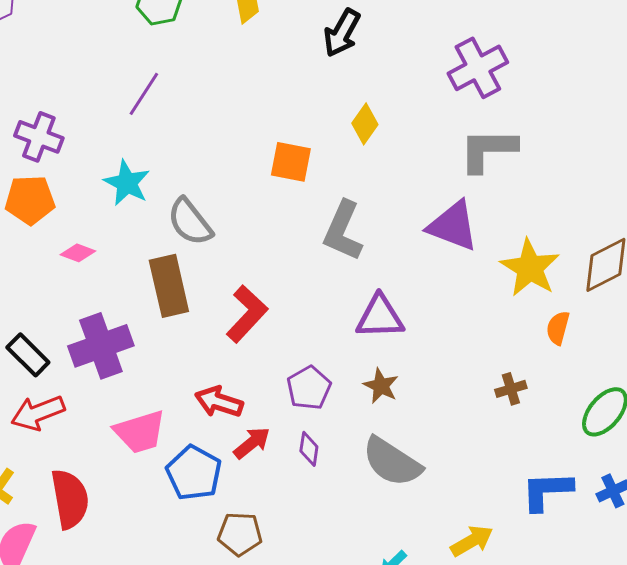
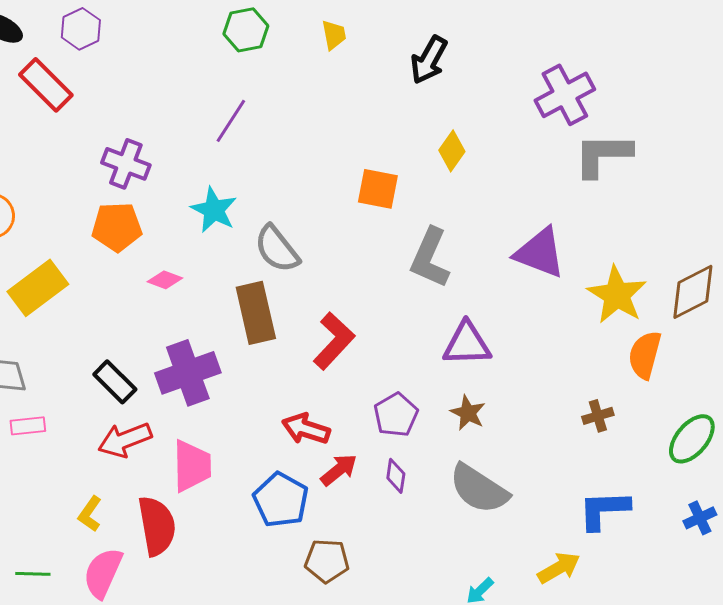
gray L-shape: (488, 150) -> (603, 155), moved
orange semicircle: (558, 328) -> (645, 355), size x1.4
pink trapezoid: (140, 432) -> (192, 466), moved, turned -74
blue L-shape: (547, 491) -> (604, 510), moved

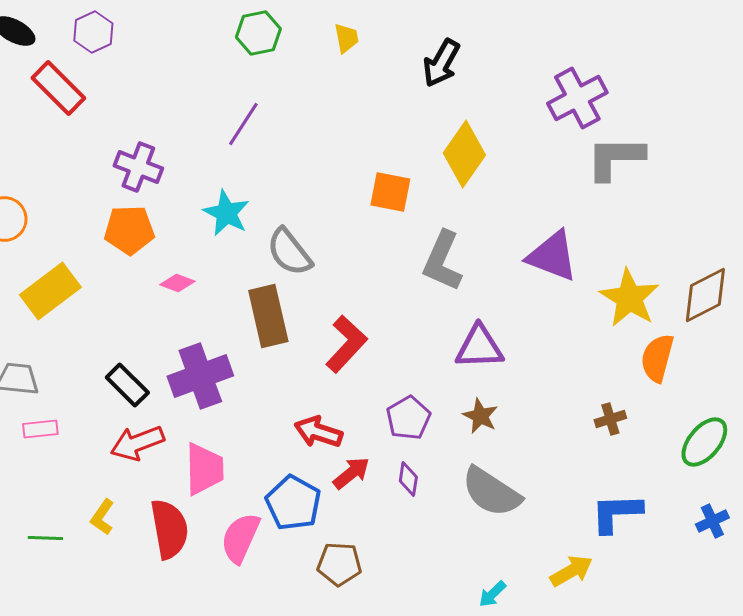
yellow diamond: (452, 151) -> (464, 154), size x1.6
pink semicircle: (103, 573) -> (240, 538), moved
green line: (33, 574) -> (45, 538), moved

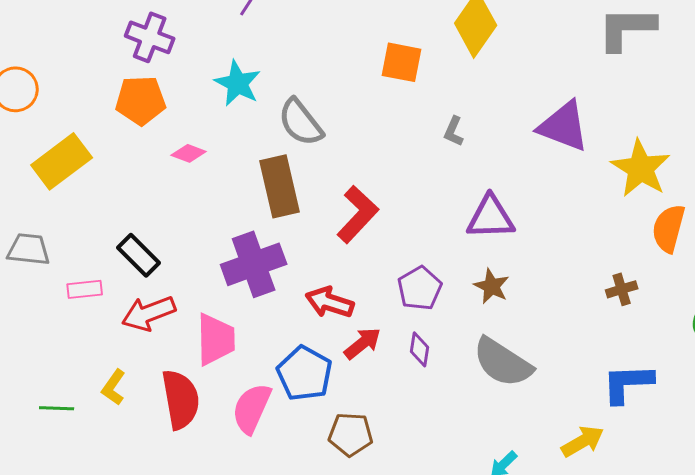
gray L-shape: (442, 261) -> (454, 131), size x0.5
purple cross: (200, 376) -> (254, 264), moved
pink rectangle: (40, 429) -> (85, 289), moved

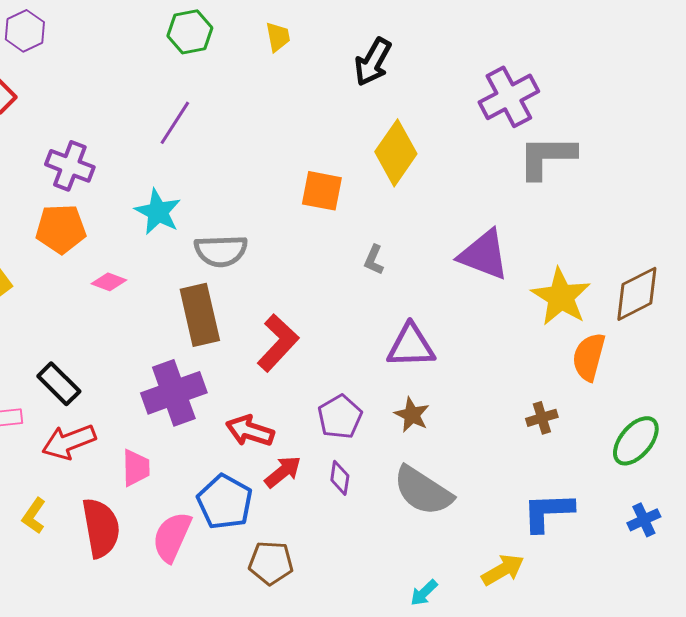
gray semicircle: (301, 122) -> (221, 251), turned -54
pink trapezoid: (216, 339) -> (136, 468), size x0.7

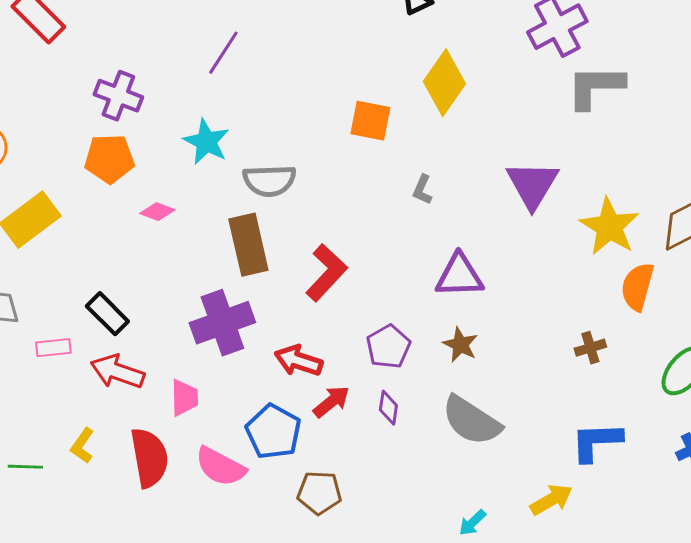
purple triangle: (484, 255) -> (532, 185), turned 40
red arrow: (69, 442) -> (117, 372), turned 40
pink semicircle: (172, 537) -> (220, 467), turned -86

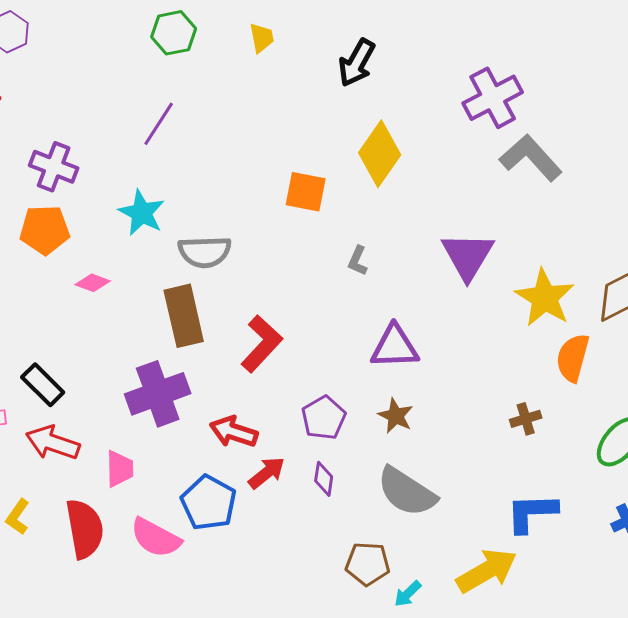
gray L-shape: (595, 87) -> (531, 158), turned 48
brown pentagon: (319, 493) -> (368, 564), moved
yellow arrow: (551, 500) -> (487, 571), size x1.4

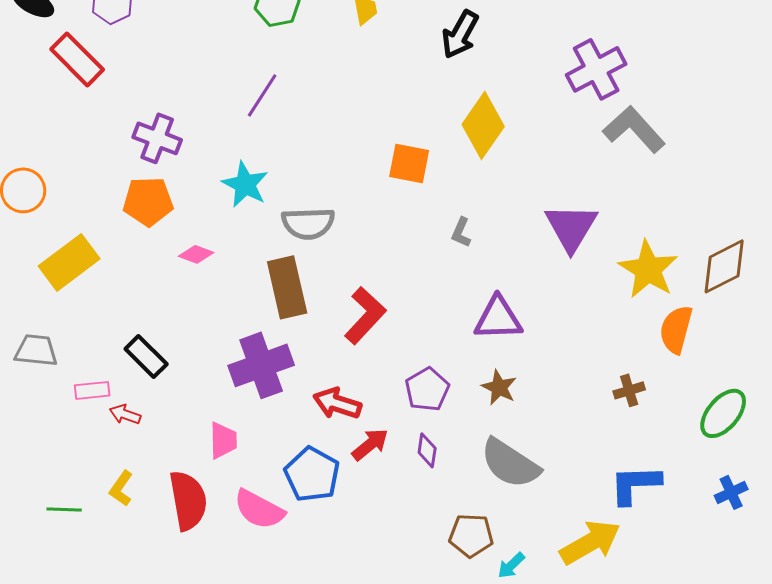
red arrow: (53, 443) -> (125, 414), moved, size x0.6

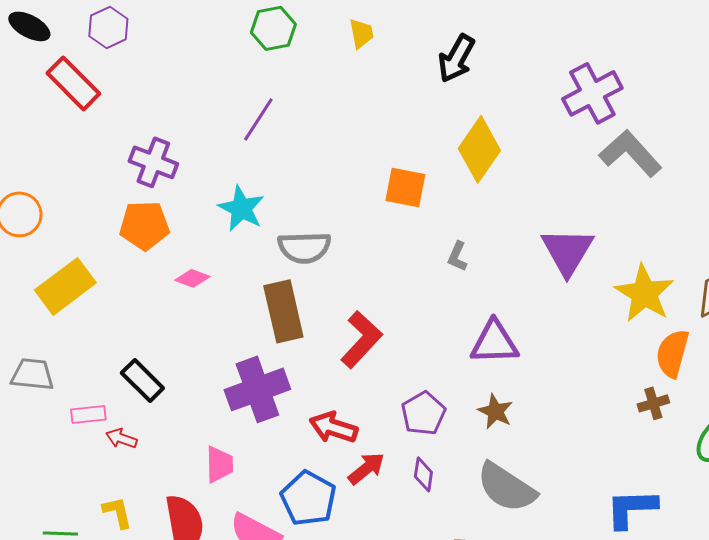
brown cross: (629, 390) -> (653, 403), moved
yellow L-shape: (121, 488) -> (117, 512), turned 132

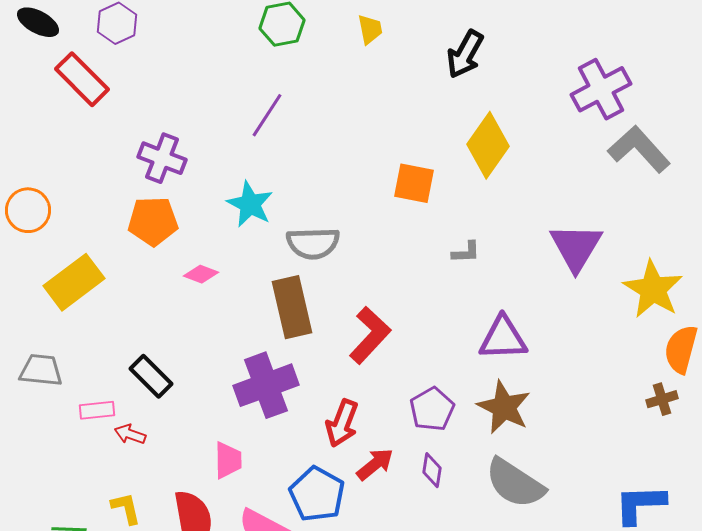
gray L-shape: (457, 256) -> (466, 252), turned -116
brown star: (495, 411) -> (504, 407), size x1.5
red arrow: (333, 427) -> (342, 423), turned -87

